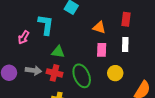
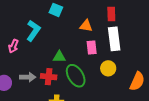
cyan L-shape: (46, 25) -> (33, 31), turned 35
white rectangle: (125, 44) -> (114, 39), size x1.6
green triangle: (58, 52) -> (59, 57), moved

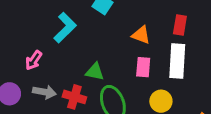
pink arrow: (13, 46) -> (34, 60), moved

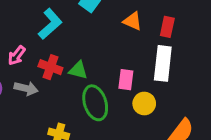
orange triangle: (141, 35) -> (133, 21), moved
pink rectangle: (143, 67) -> (126, 80), moved
red cross: (74, 97) -> (50, 67), moved

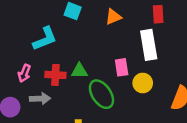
orange triangle: (133, 21) -> (113, 17), turned -30
cyan L-shape: (50, 24) -> (45, 39), turned 36
red rectangle: (167, 27) -> (158, 14), moved

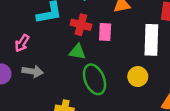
pink rectangle: (122, 67) -> (105, 32), moved
red cross: (55, 75) -> (81, 25), moved

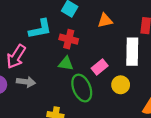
pink rectangle: (105, 32) -> (100, 67), moved, turned 49
pink arrow: (22, 43) -> (16, 57), size x1.5

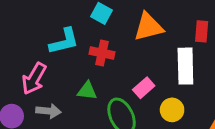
orange triangle: (105, 21) -> (148, 27), size x1.5
green triangle: (66, 64) -> (87, 91), moved

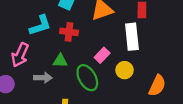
gray arrow: (48, 111) -> (43, 78), moved

